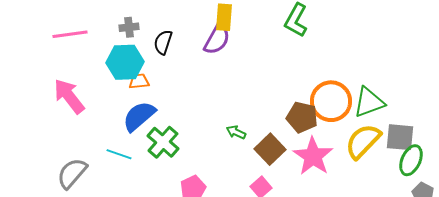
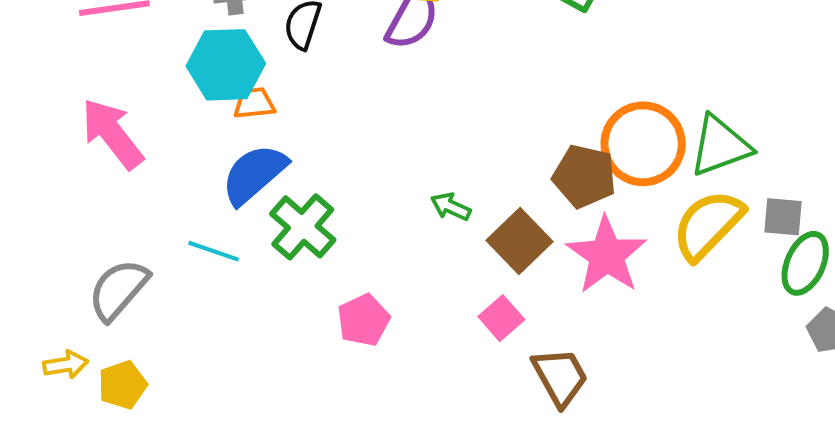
gray square: (400, 137) -> (783, 217), size x0.7

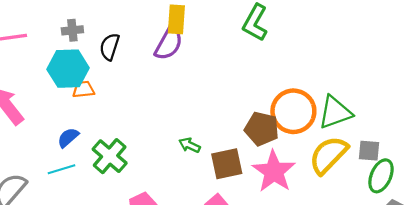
blue semicircle: (254, 174) -> (68, 138), moved, size x0.6
brown square: (520, 241) -> (227, 164), turned 32
cyan line: (214, 251) -> (61, 169), turned -36

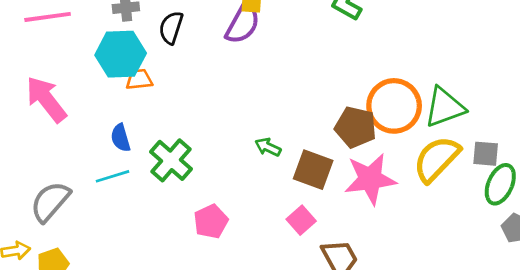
blue semicircle: (68, 138) -> (121, 138), turned -65
brown square: (227, 164) -> (313, 170), turned 32
pink star: (274, 171) -> (370, 179), turned 30

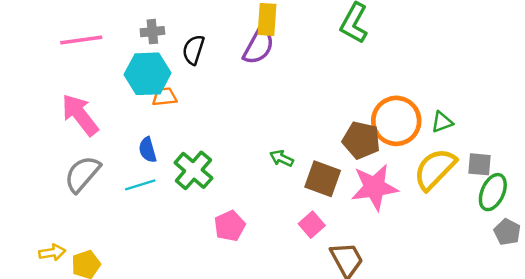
green triangle: (445, 107) -> (442, 122), size x0.6
gray semicircle: (50, 202) -> (82, 174), moved

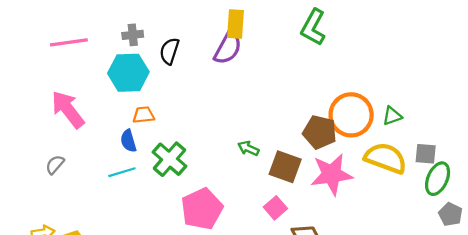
orange trapezoid: (164, 97) -> (144, 115), moved
yellow semicircle: (435, 169) -> (386, 158), turned 66
gray semicircle: (82, 174) -> (55, 165), moved, size x0.6
pink pentagon: (230, 226) -> (202, 209), size x1.5

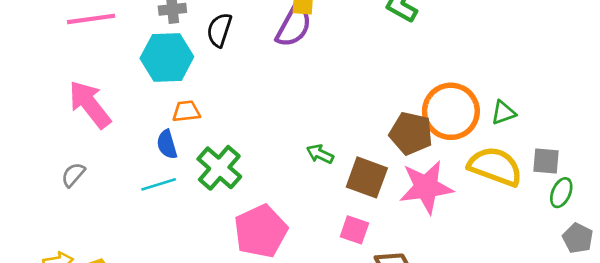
green ellipse: (438, 179) -> (561, 193), size x0.7
pink square: (275, 208) -> (354, 230), turned -30

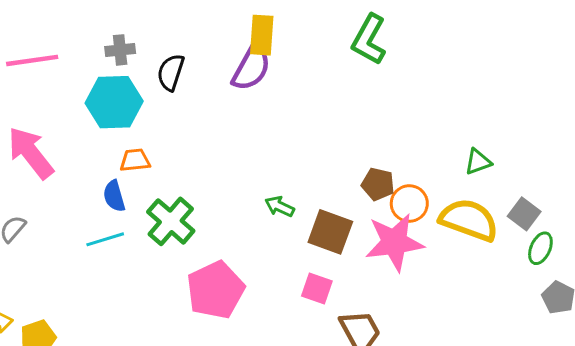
orange circle: (451, 111) -> (409, 204), moved, size x0.6
brown pentagon: (411, 133) -> (378, 184), size x0.7
gray square: (546, 161) -> (524, 214), turned 32

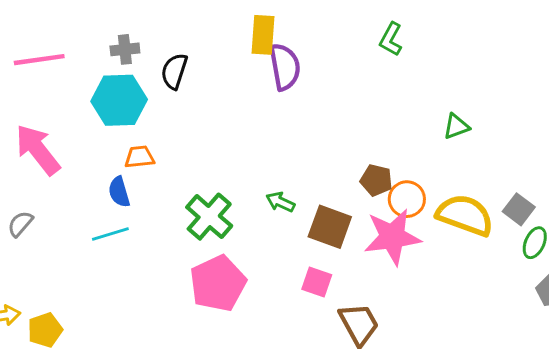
green L-shape: (369, 40) -> (391, 39), moved, size x0.7
purple semicircle: (251, 68) -> (285, 67), moved, turned -39
green triangle: (478, 162) -> (456, 126), moved
green cross: (171, 221) -> (209, 217), moved

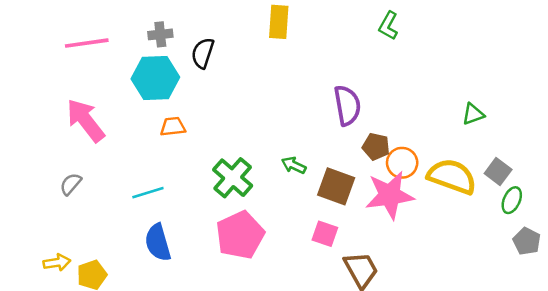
purple semicircle: (285, 67) -> (347, 105), moved
green triangle: (456, 126) -> (473, 114), moved
blue semicircle: (119, 192) -> (158, 243), moved, size x1.4

